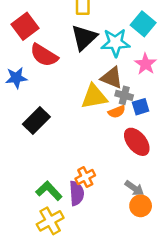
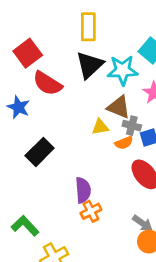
blue star: (16, 78) -> (18, 107), turned 30
yellow triangle: (94, 97) -> (100, 127), size x0.6
green L-shape: (49, 191) -> (25, 226), moved
purple semicircle: (77, 193) -> (83, 190), moved

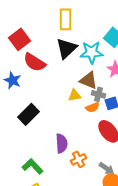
orange cross: (91, 211) -> (79, 159), moved
green L-shape: (25, 226) -> (33, 166), moved

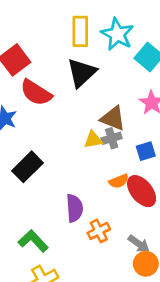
cyan star: (92, 52) -> (117, 34), moved, turned 30
gray cross: (99, 94) -> (112, 138), moved, turned -32
orange semicircle: (93, 107) -> (119, 181), moved

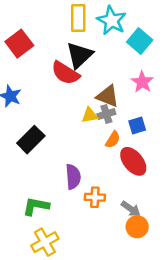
red semicircle: (36, 93) -> (65, 73), moved
orange semicircle: (119, 181) -> (113, 140), moved, turned -36
orange cross: (99, 231) -> (95, 197), turned 30
green L-shape: (33, 241) -> (36, 206), turned -36

